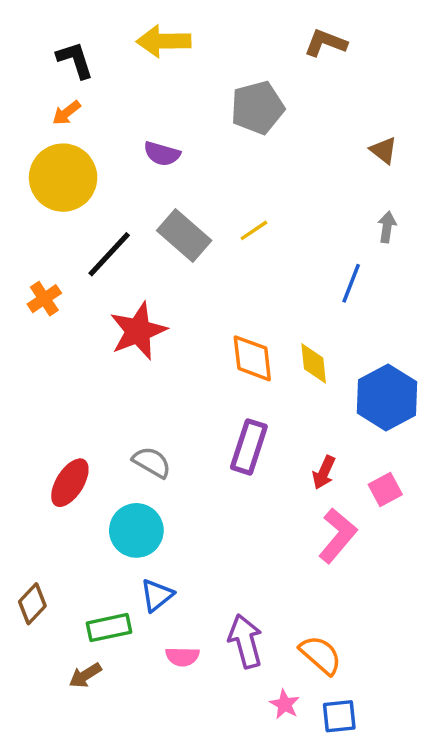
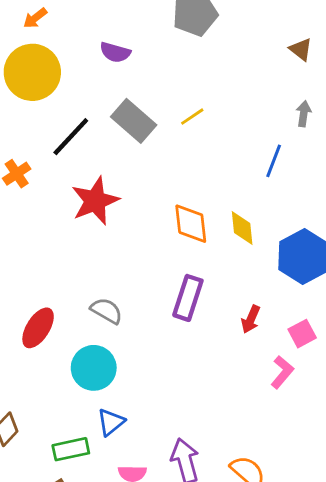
pink L-shape: (338, 536) -> (282, 372), moved, size x0.7

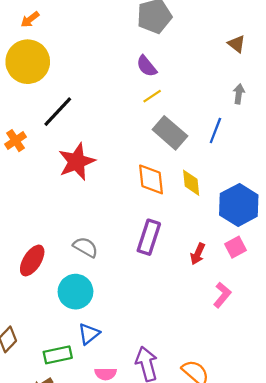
purple semicircle: (115, 52) -> (147, 66), moved, turned 35
gray rectangle: (134, 121) -> (170, 133), moved
pink square: (302, 334) -> (235, 247), moved

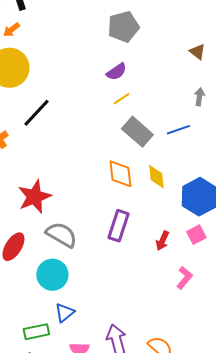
purple semicircle: (147, 66) -> (116, 72), turned -85
blue line: (215, 131) -> (178, 130), turned 50
red star: (77, 162) -> (34, 197), moved
gray semicircle: (85, 247) -> (61, 235), size x1.4

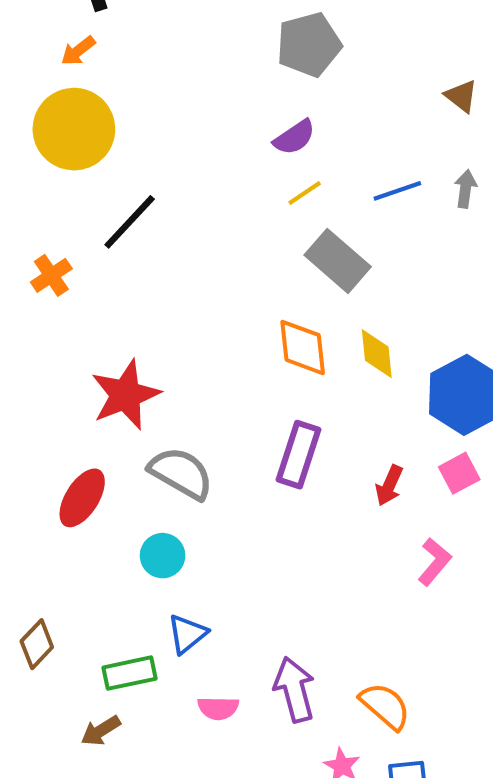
blue line: (178, 130) -> (397, 191), moved
cyan circle: (52, 275) -> (163, 556), size x0.7

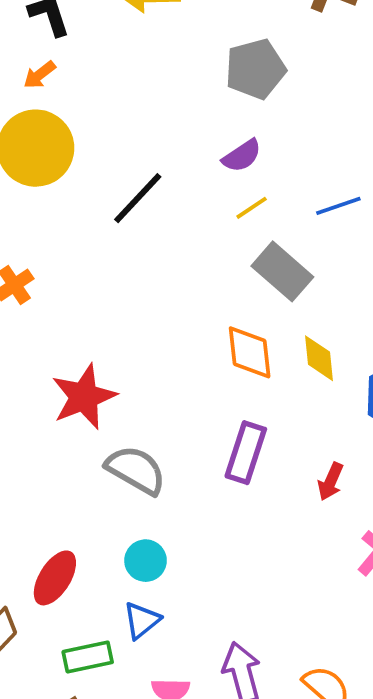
black line: (130, 222) -> (138, 198), moved
red ellipse: (82, 498) -> (55, 578), moved
cyan circle: (163, 556) -> (146, 561), moved

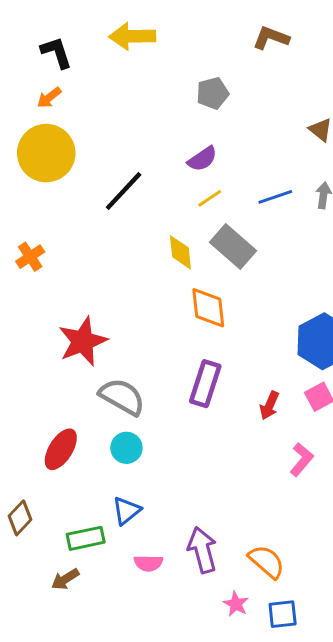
gray pentagon: (255, 69) -> (213, 93), size x0.7
yellow diamond: (319, 358) -> (180, 252), moved
cyan circle: (146, 561) -> (126, 448), moved
red ellipse: (55, 578) -> (61, 449), moved

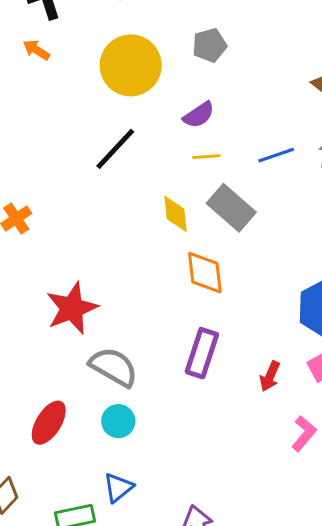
orange arrow: (49, 98) -> (36, 50), turned 70
yellow circle: (46, 153) -> (131, 65), moved
yellow line: (210, 198) -> (206, 157), turned 30

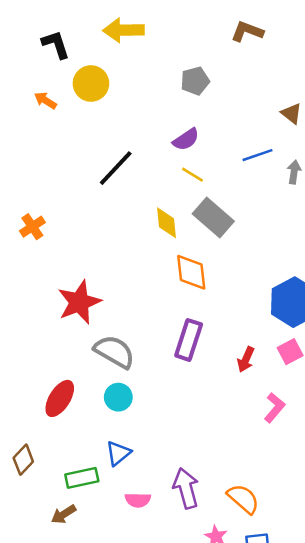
orange arrow: (36, 50) -> (45, 100), moved
yellow circle: (131, 65) -> (91, 84), moved, size x0.7
blue line: (276, 155) -> (258, 155), moved
yellow line: (206, 157) -> (192, 175), turned 35

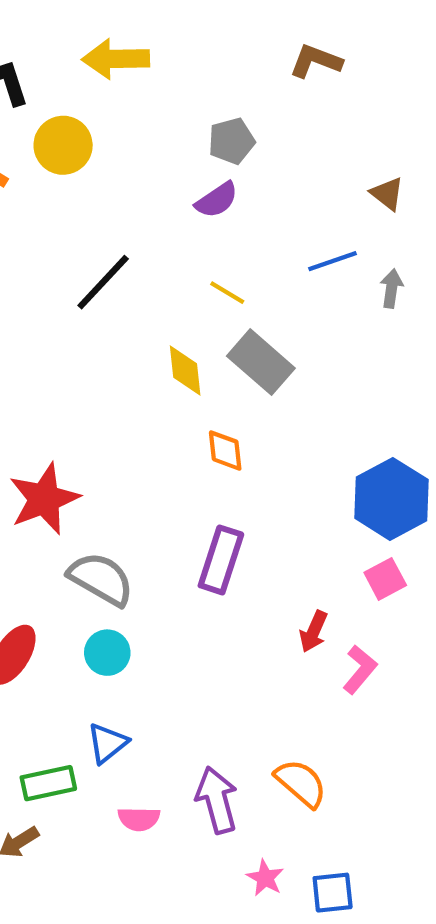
purple semicircle: (186, 139) -> (217, 200), moved
orange diamond: (191, 272) -> (225, 451), size x0.7
red arrow: (246, 359) -> (314, 632), moved
orange semicircle: (243, 499) -> (301, 783), moved

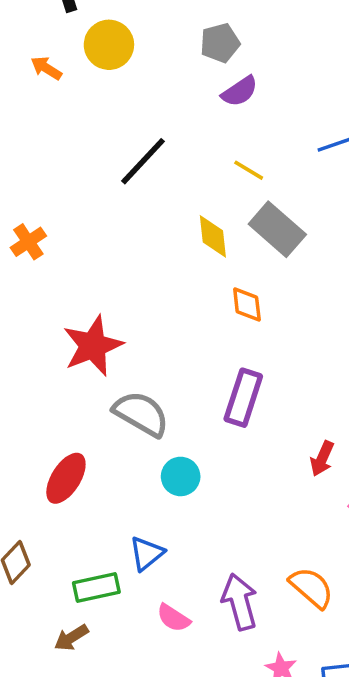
gray pentagon: (231, 141) -> (220, 43), moved
cyan circle: (107, 653) -> (181, 476), moved
pink semicircle: (139, 819) -> (173, 618), turned 32

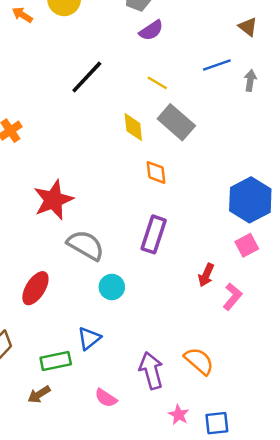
pink semicircle: (173, 618) -> (106, 398), moved

